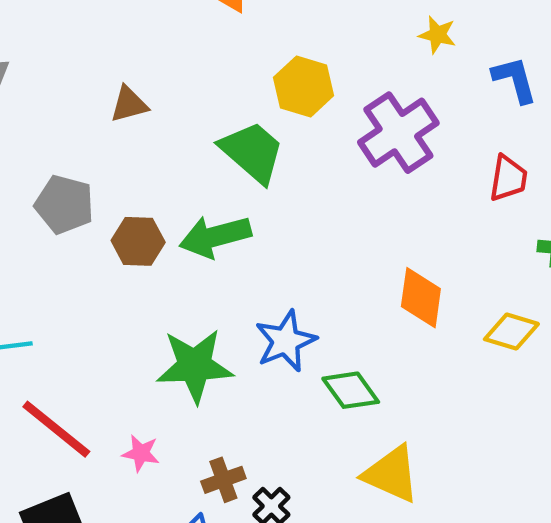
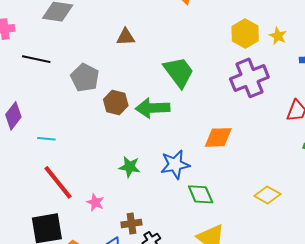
yellow hexagon: (304, 87) -> (245, 34), moved
orange diamond: (421, 298) -> (218, 137), moved, turned 68
yellow diamond: (511, 332) -> (267, 195), moved
green star: (195, 366) -> (130, 167), size x0.6

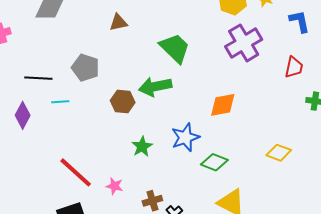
black line: (36, 59) -> (38, 78), moved
brown hexagon: (116, 102) -> (123, 101), moved
cyan line: (46, 139) -> (60, 102), moved
green star: (130, 167) -> (142, 147), turned -30
green diamond: (201, 194) -> (214, 162), turned -36

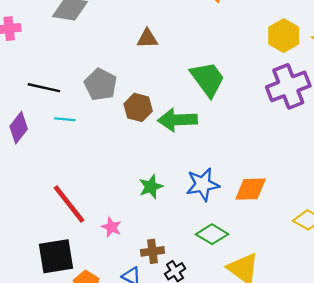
brown hexagon: (123, 101) -> (138, 107), moved
orange diamond: (223, 105) -> (251, 189), moved
green diamond: (214, 162) -> (212, 234), moved

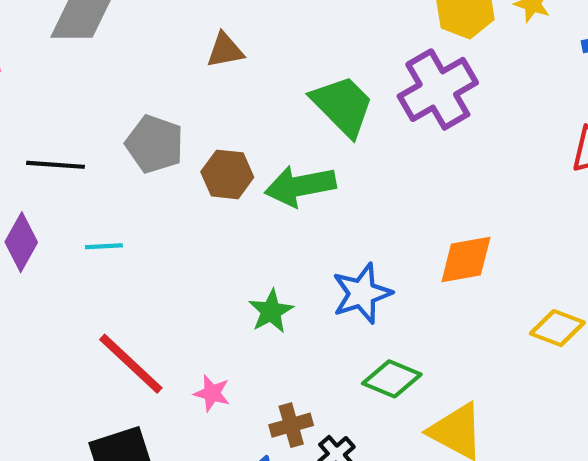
purple cross: (288, 86) -> (438, 89), moved
cyan line: (65, 119) -> (104, 246), moved
orange diamond: (251, 189) -> (466, 259), moved

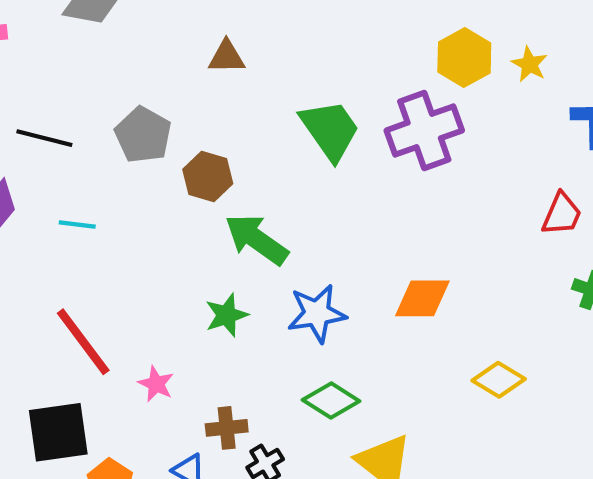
green arrow: (300, 186) -> (257, 239), moved, turned 36

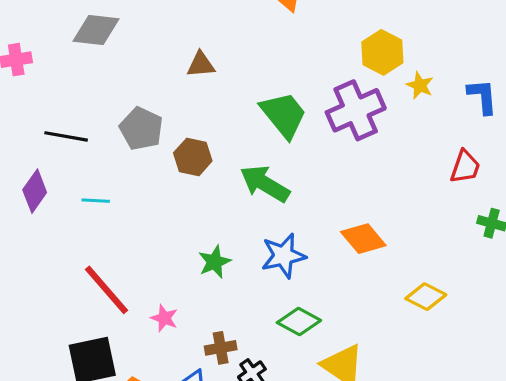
yellow star: (529, 64) -> (420, 85), moved
green arrow: (257, 239) -> (265, 184), moved
orange diamond: (422, 298) -> (363, 239), turned 54

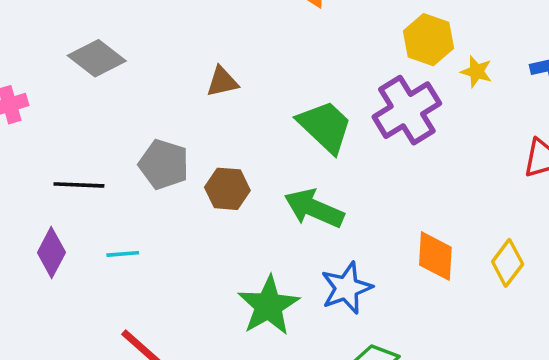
gray diamond: (96, 30) -> (97, 58), turned 39
orange diamond: (363, 239) -> (435, 256), turned 51
green star: (215, 262) -> (269, 306), size x1.6
yellow diamond: (426, 297) -> (508, 263), moved, turned -72

